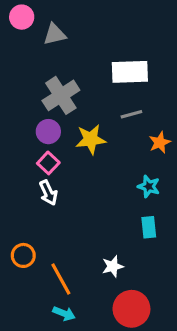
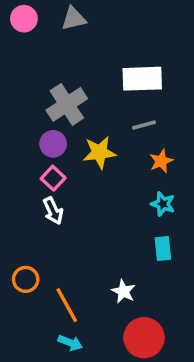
gray triangle: (55, 34) -> (74, 19), moved
orange star: (160, 143) -> (161, 161), moved
white star: (113, 266) -> (123, 291), turned -30

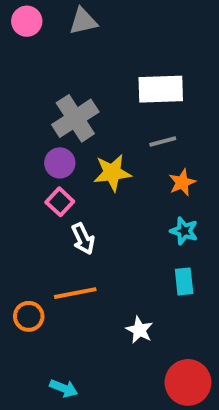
white arrow: (53, 211) -> (83, 239), moved
orange line: (67, 305) -> (75, 293), moved, turned -72
red circle: (144, 338) -> (188, 382), moved
cyan arrow: (70, 343) -> (64, 388), moved

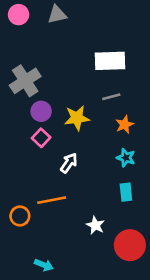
gray cross: (75, 118) -> (25, 81), moved
white arrow: (83, 239) -> (69, 163), moved, turned -120
red circle: (188, 382) -> (130, 245), moved

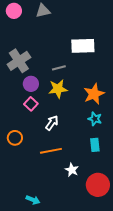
gray line: (111, 97) -> (59, 68), moved
orange star: (125, 125) -> (94, 94), size x1.5
orange line: (52, 200) -> (51, 151), moved
orange circle: (20, 216) -> (15, 138), moved

